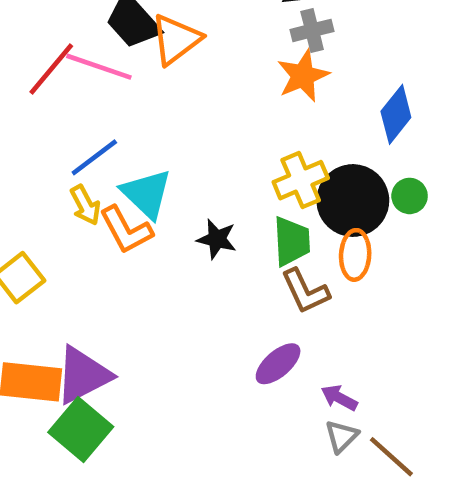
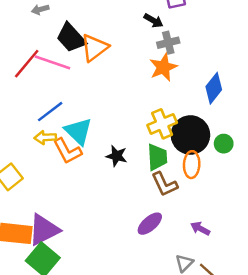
green circle: (410, 196) -> (224, 144), moved
yellow arrow: (85, 205) -> (45, 137), turned 115
purple arrow: (339, 398) -> (200, 229), moved

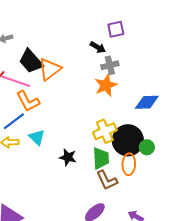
blue diamond: (214, 88) -> (147, 102), turned 50
cyan triangle: (78, 131) -> (37, 137), size x0.7
green circle: (224, 144) -> (147, 147), moved
orange L-shape: (67, 151) -> (28, 101), moved

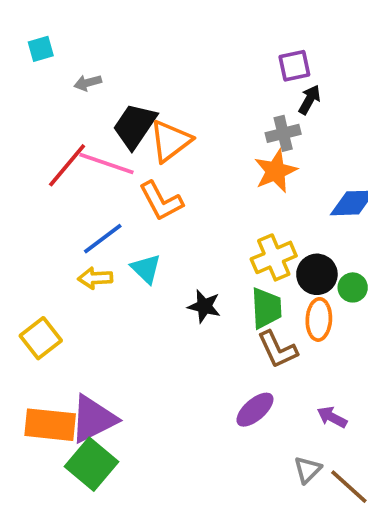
black arrow: (98, 47) -> (309, 100), moved, turned -91
black trapezoid: (31, 61) -> (135, 126), turned 76
orange L-shape: (28, 101) -> (161, 201), moved
black circle: (128, 140) -> (317, 274), size x0.7

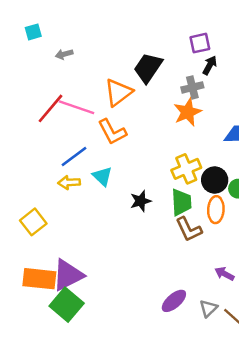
black trapezoid: (135, 126) -> (148, 68), moved
black star: (204, 306) -> (141, 201), turned -30
purple ellipse: (255, 410) -> (174, 301), moved

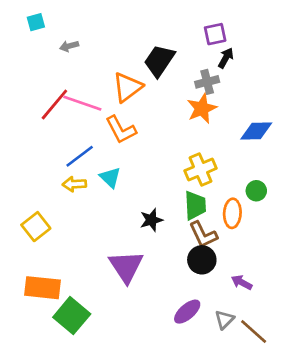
black circle: (215, 180) -> (202, 260), moved
black star: (141, 201) -> (151, 220), moved
purple triangle: (68, 275) -> (126, 266), moved, turned -36

